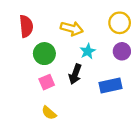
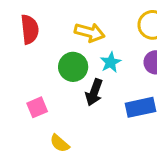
green circle: (44, 54) -> (73, 67), moved
pink square: (47, 82) -> (37, 107), moved

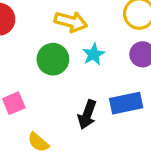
black arrow: (94, 92) -> (87, 115), moved

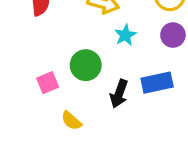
green circle: (53, 59) -> (86, 65), moved

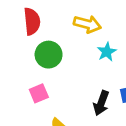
green circle: (86, 65) -> (49, 55), moved

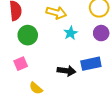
black arrow: (101, 103) -> (66, 71), turned -102

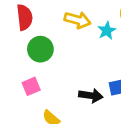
cyan star: (71, 33) -> (107, 31), moved

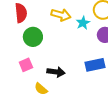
black arrow: (91, 96) -> (56, 72), moved

